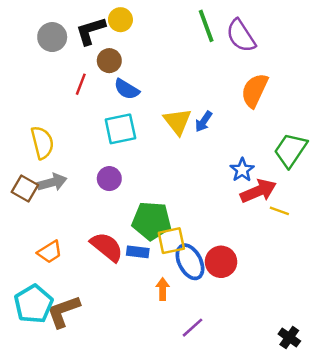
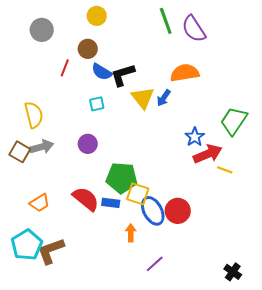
black L-shape: (91, 31) -> (123, 75), moved
orange semicircle: (255, 90) -> (185, 73), moved, turned 56
cyan square: (120, 129) -> (97, 104), size x0.6
yellow square: (171, 241) -> (138, 194), turned 30

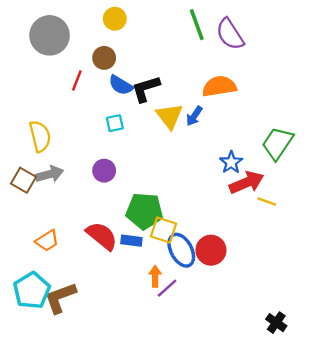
gray circle: (42, 30) -> (50, 35), size x1.4
purple line: (155, 264) -> (167, 288), moved

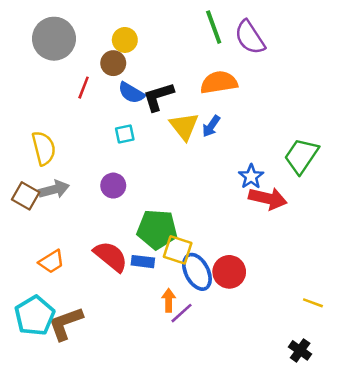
yellow circle: (115, 19) -> (125, 40), moved
orange semicircle: (219, 86) -> (219, 82), moved
red arrow: (247, 183) -> (268, 198), turned 36
yellow line: (267, 202) -> (313, 303), moved

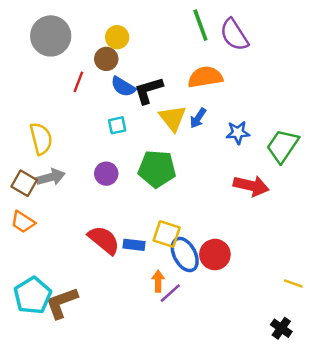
blue star: (251, 177) -> (238, 133), moved, turned 30
green pentagon: (157, 229) -> (157, 169), moved
orange trapezoid: (51, 262) -> (23, 222), moved, turned 65

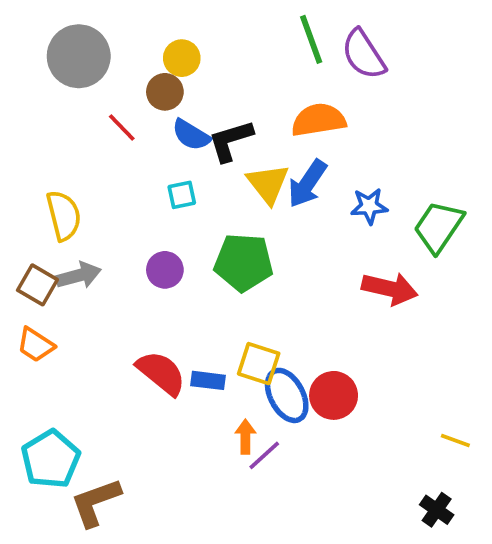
red line: (78, 82) -> (122, 127), turned -65
blue arrow: (198, 118) -> (307, 184), size x1.5
brown L-shape: (62, 303) -> (96, 502), moved

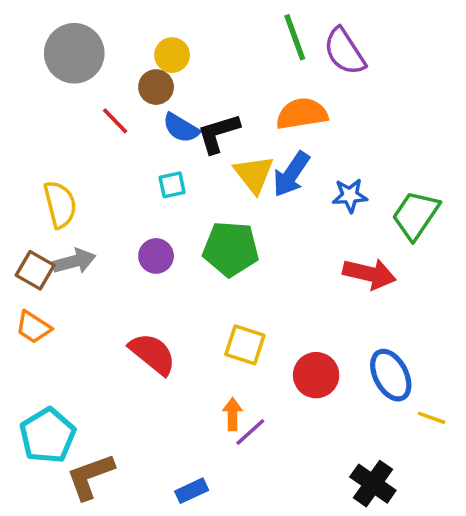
blue rectangle: (208, 380) -> (192, 491), moved, turned -32
blue ellipse: (287, 395) -> (391, 375), moved
black cross: (437, 510) -> (373, 484), moved, size x1.4

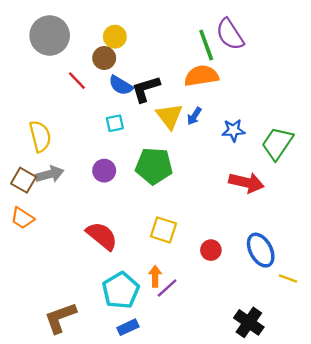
green line: (295, 37) -> (206, 45), moved
blue arrow: (291, 174) -> (194, 116), size x0.6
red circle: (316, 375) -> (211, 250), size x0.7
cyan pentagon: (48, 436) -> (121, 290), moved

